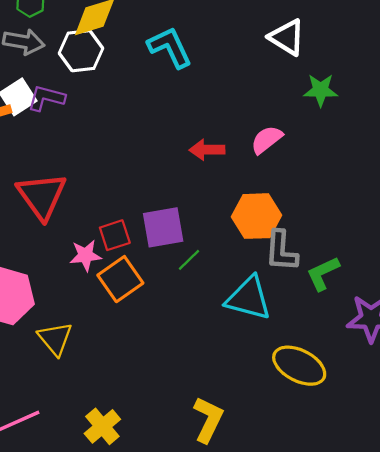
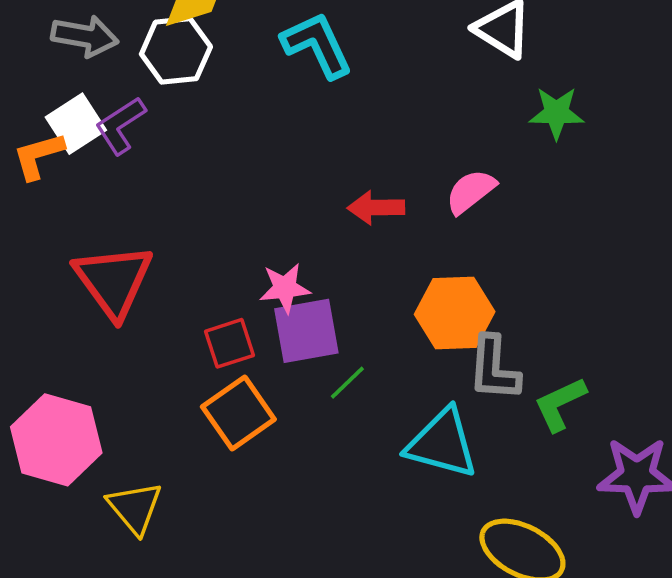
purple L-shape: (46, 98) -> (121, 125), turned -48
pink star: (86, 255) -> (285, 288), moved

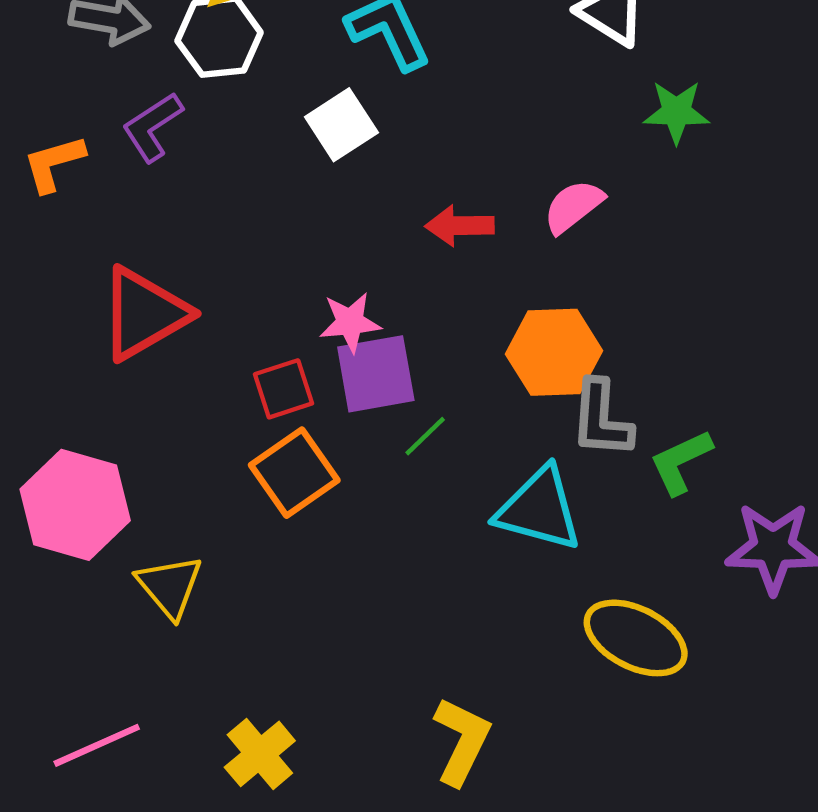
white square: (76, 124) -> (341, 125), moved
red triangle: (113, 281) -> (144, 314), turned 36

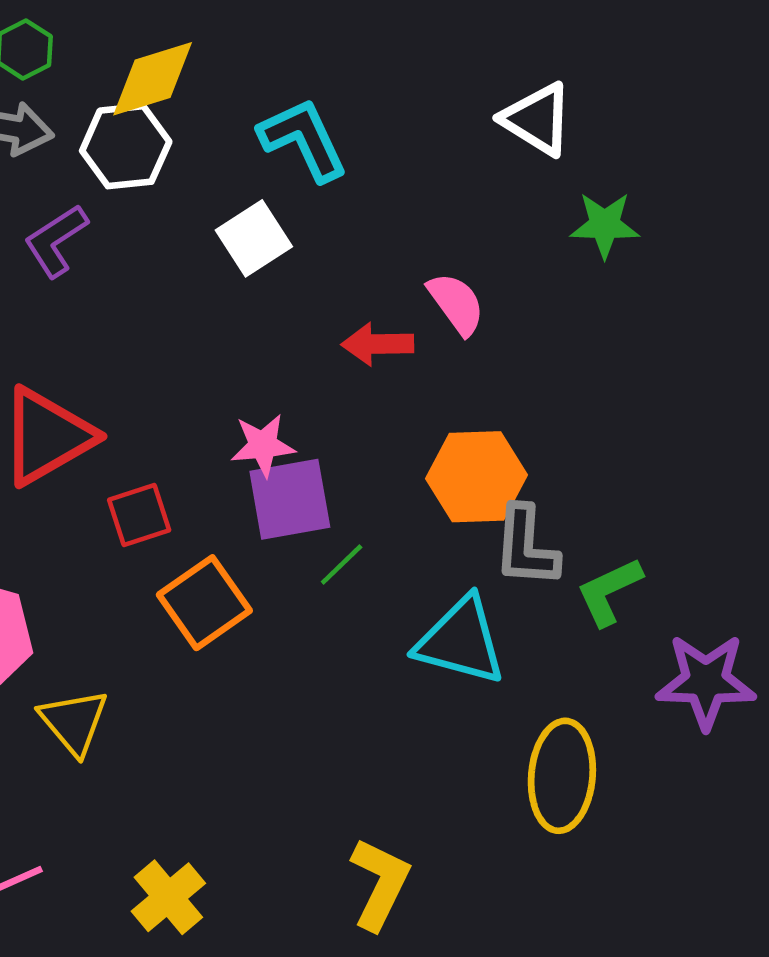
pink semicircle: (573, 206) -> (456, 304), moved, turned 92
red square: (283, 389) -> (139, 515), moved
yellow ellipse: (636, 638) -> (562, 776), turned 68

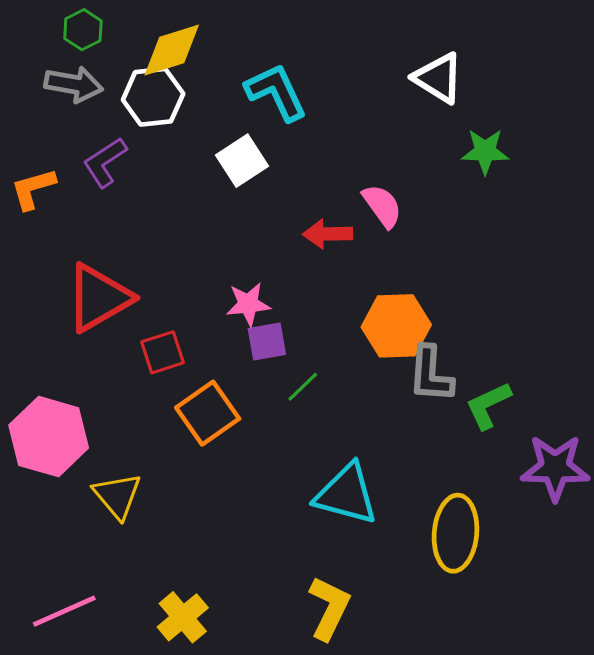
purple square: (290, 499) -> (267, 341), size x0.7
cyan triangle: (461, 641) -> (346, 494), moved

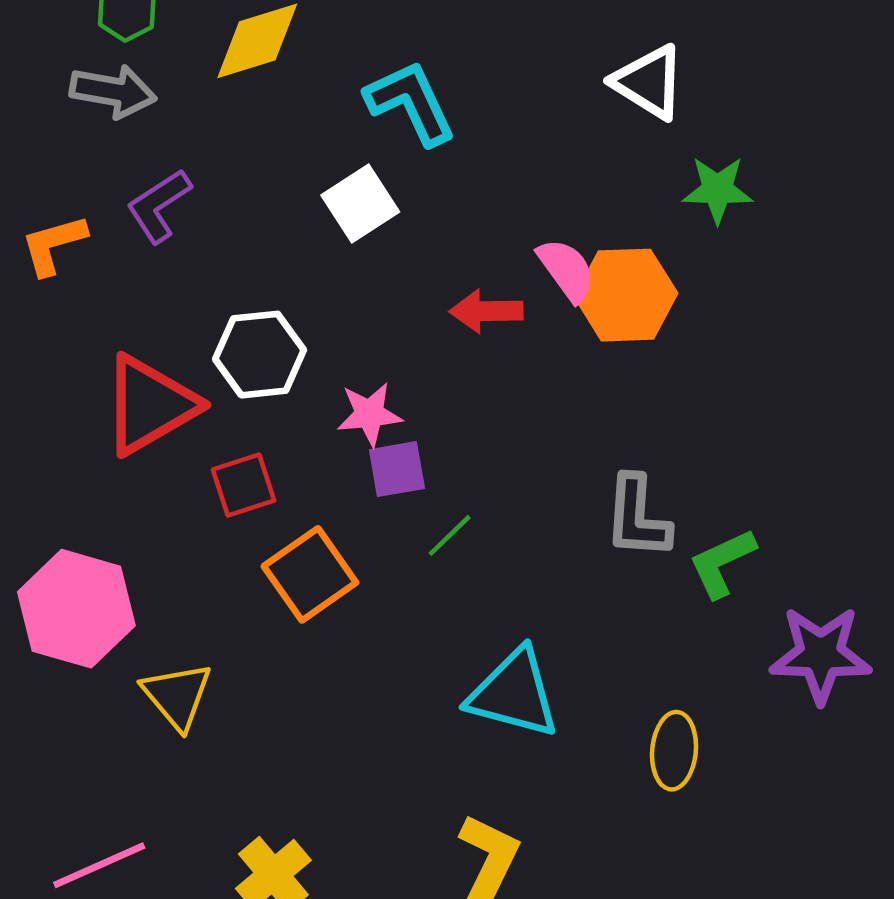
white hexagon: (153, 97) -> (260, 355), moved
orange hexagon: (396, 326) -> (626, 295), moved
yellow ellipse: (455, 533) -> (674, 751), size x0.7

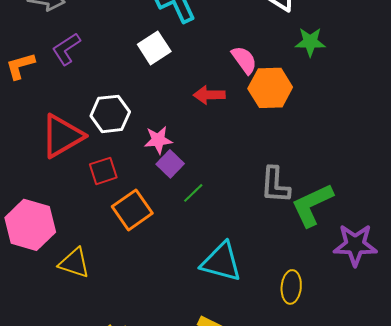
pink semicircle: (566, 270) -> (244, 60), moved
purple square: (397, 469) -> (170, 164), turned -36
green L-shape: (722, 563) -> (312, 205), size x1.4
yellow triangle: (177, 696) -> (74, 263), turned -32

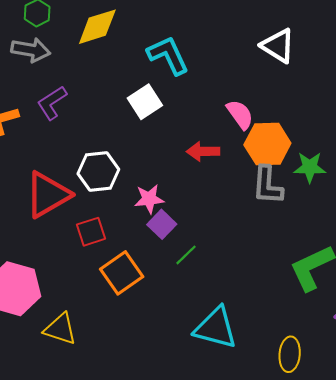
green star: (310, 42) -> (310, 167), moved
gray L-shape: (275, 185) -> (267, 185), moved

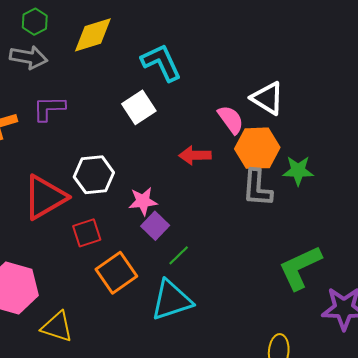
white triangle: (278, 46) -> (267, 98), moved
purple L-shape: (52, 103) -> (49, 108), turned 32
cyan triangle: (216, 328) -> (171, 300), moved, turned -33

